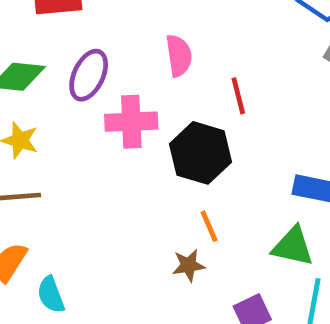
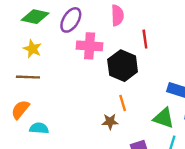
cyan semicircle: (51, 295) -> (39, 128), turned 108

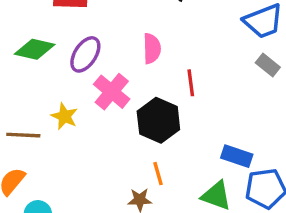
pink cross: (90, 46) -> (112, 92), turned 35
yellow star: (32, 49) -> (64, 116), moved

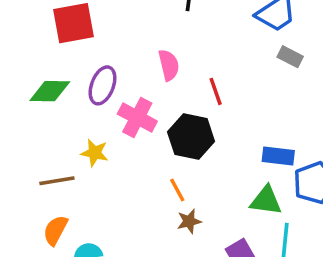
orange line: (158, 174) -> (177, 190), moved

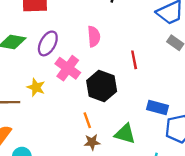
red line: (216, 91) -> (134, 60), moved
green triangle: (266, 201) -> (125, 134), moved

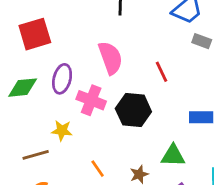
pink semicircle: (94, 36) -> (110, 58), size x1.4
orange line: (87, 120) -> (98, 169), moved

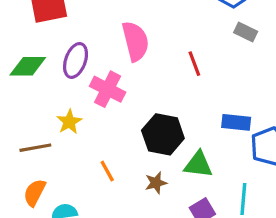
black hexagon: (133, 110) -> (163, 134), moved
yellow star: (62, 131) -> (69, 122), turned 30

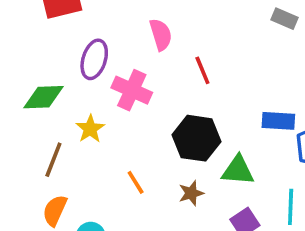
pink semicircle: (135, 41) -> (161, 35), size x0.7
red line: (194, 64) -> (202, 70), moved
green diamond: (28, 66) -> (44, 97), moved
brown line: (35, 148) -> (53, 160), turned -56

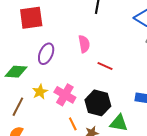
red line: (202, 70) -> (105, 66), turned -49
pink cross: (132, 90) -> (65, 95), moved
orange line: (136, 182) -> (73, 124), moved

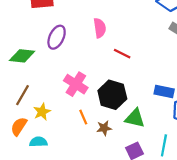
yellow star: (40, 92) -> (42, 112), moved

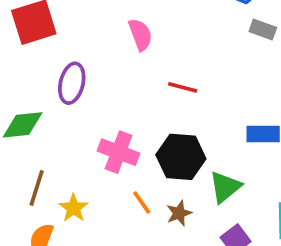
pink semicircle: (100, 28) -> (140, 35), moved
green triangle: (135, 118) -> (225, 187), turned -40

